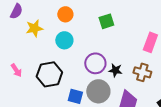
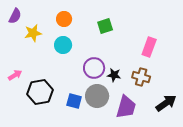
pink arrow: (16, 70) -> (15, 75), turned -88
black hexagon: (49, 74) -> (40, 92), moved

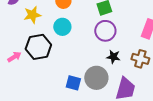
purple circle: (94, 68) -> (105, 31), moved
black hexagon: (40, 92) -> (38, 47), moved

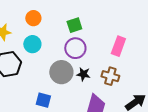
gray circle: (96, 78) -> (61, 72), moved

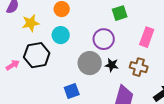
green square: (74, 25) -> (120, 13), moved
blue square: (43, 100) -> (72, 91), turned -35

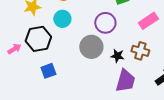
pink rectangle: (147, 37) -> (148, 21), turned 36
black star: (112, 65) -> (117, 56), moved
blue square: (72, 91) -> (48, 71), moved

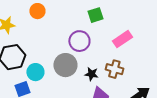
cyan circle: (62, 19) -> (35, 72), moved

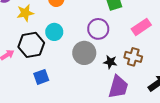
cyan circle: (35, 72) -> (54, 32), moved

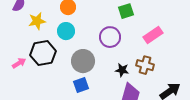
cyan circle: (54, 32) -> (66, 31), moved
gray circle: (84, 53) -> (83, 61), moved
blue square: (41, 77) -> (81, 85), moved

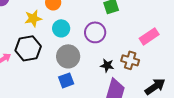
yellow star: (37, 21) -> (33, 18), moved
cyan circle: (66, 31) -> (61, 28), moved
pink rectangle: (153, 35) -> (149, 36), moved

